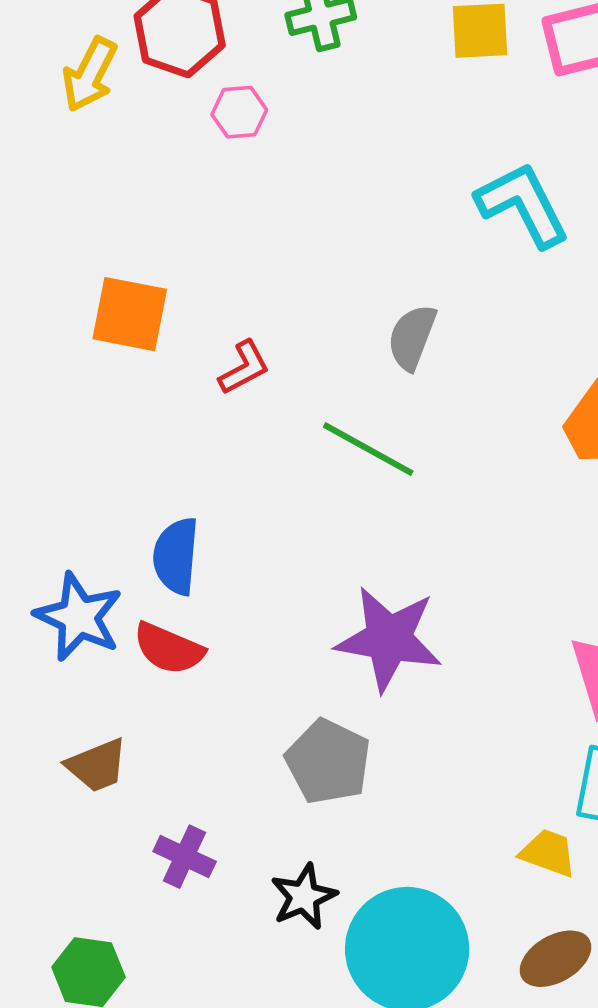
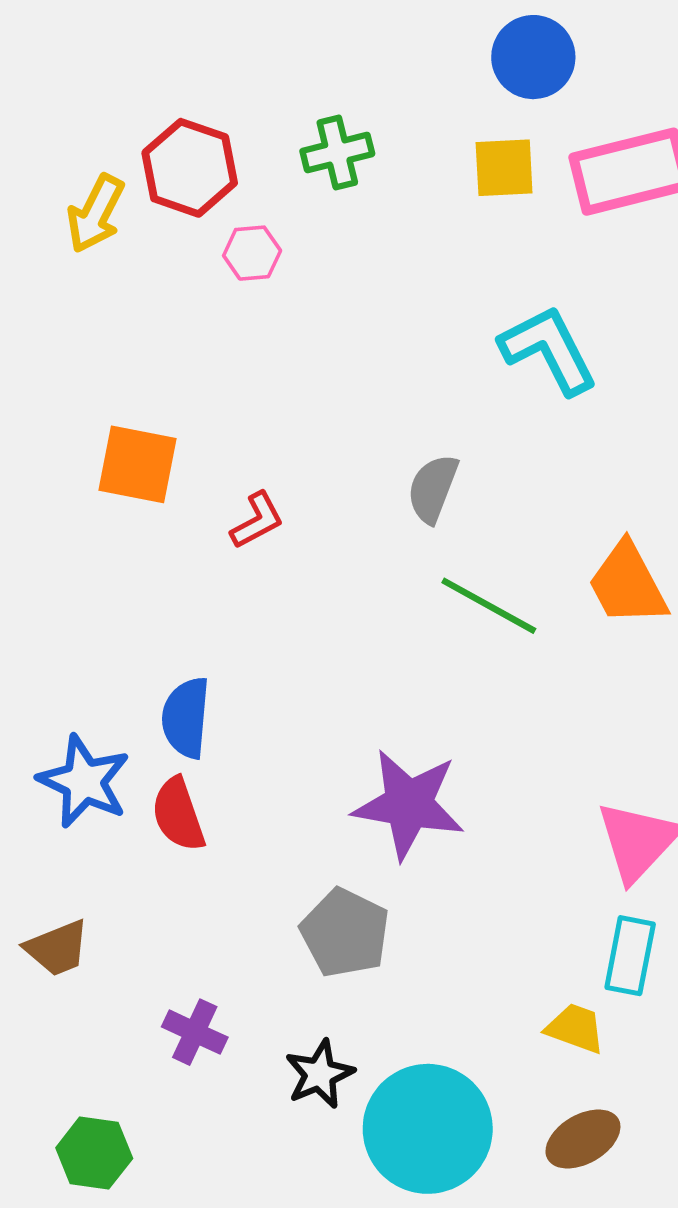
green line: (368, 449) -> (489, 606), moved
red semicircle: (169, 649) -> (178, 814), turned 48
brown trapezoid: (97, 765) -> (57, 948), moved

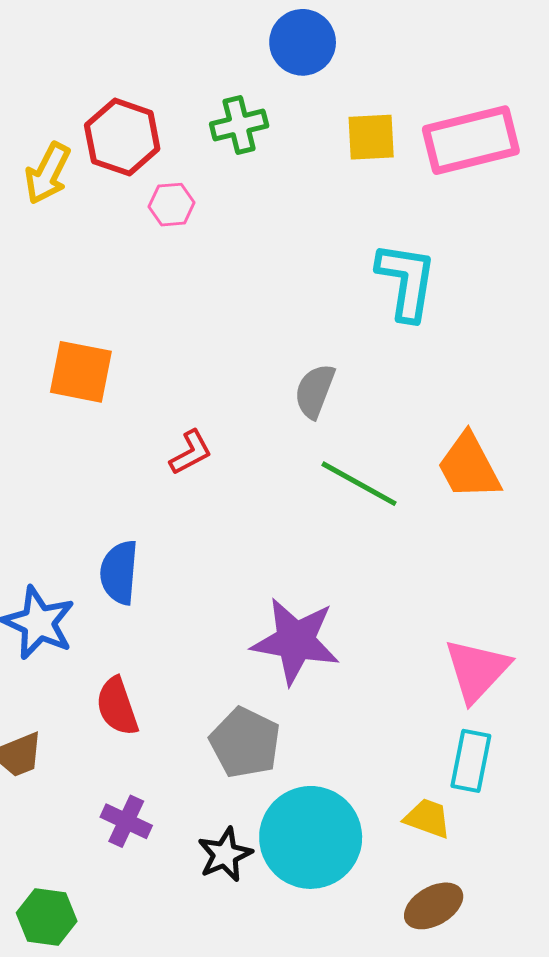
blue circle: (533, 57) -> (303, 42), moved
cyan L-shape: (549, 350) -> (406, 281), turned 36
red L-shape: (257, 520) -> (191, 452), moved
red semicircle: (178, 814) -> (117, 706), moved
cyan circle: (428, 1129) -> (311, 837), moved

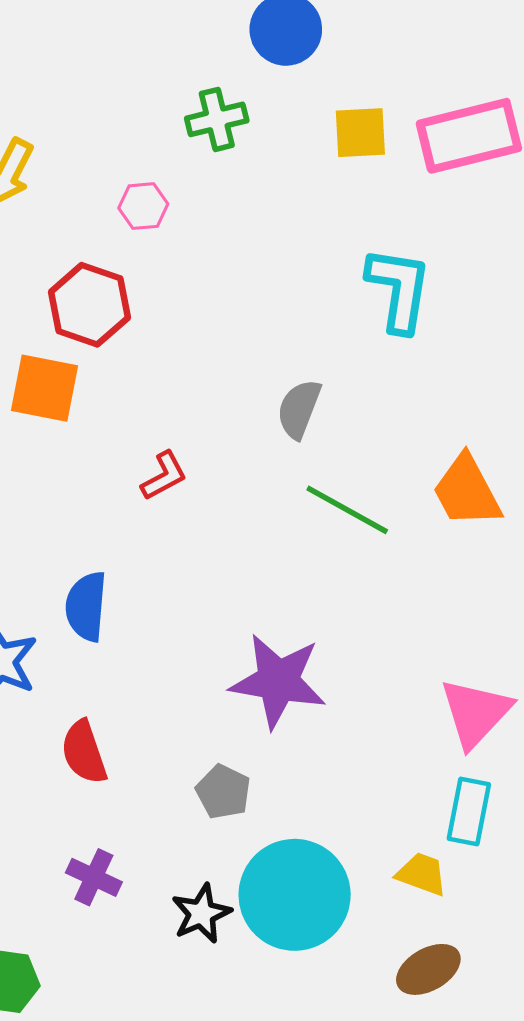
red hexagon: (122, 137) -> (89, 305), moved
gray pentagon: (245, 743) -> (223, 792), size x0.7

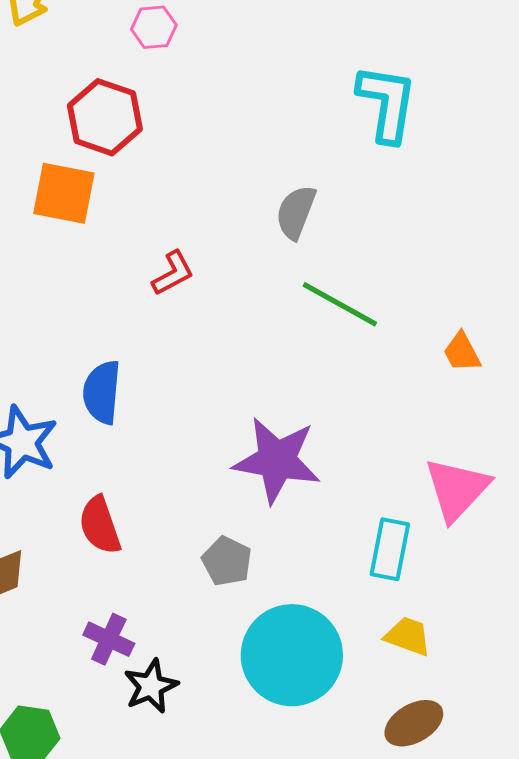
orange trapezoid: (467, 491) -> (462, 352), moved, size x0.6
cyan rectangle: (469, 811) -> (390, 549), moved
black star: (201, 913) -> (151, 686), moved

